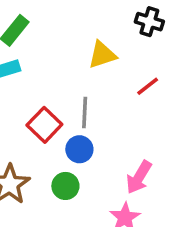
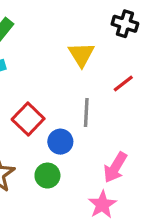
yellow triangle: (102, 55) -> (81, 54), turned -44
gray line: (85, 113) -> (86, 113), moved

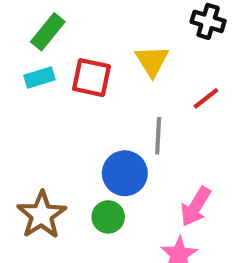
red square: (28, 119) -> (92, 78), moved, turned -32
blue circle: (60, 142) -> (125, 173), size x1.4

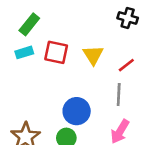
yellow triangle: (152, 61) -> (93, 55), moved
gray line: (158, 136) -> (119, 95), moved

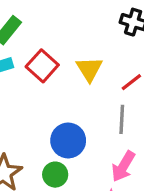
red square: (56, 52) -> (42, 66), turned 30

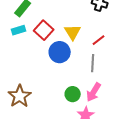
blue circle: (68, 140) -> (60, 52), moved
green circle: (55, 175) -> (73, 94), moved

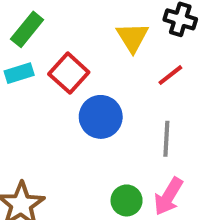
yellow triangle: (73, 32) -> (133, 37), moved
red line: (99, 40) -> (170, 75), moved

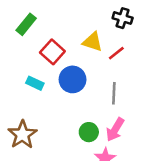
yellow triangle: (133, 37) -> (93, 42), moved, turned -40
cyan rectangle: (19, 73) -> (35, 83), moved, turned 42

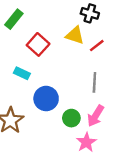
black cross: (123, 18) -> (90, 13), moved
blue circle: (73, 79) -> (46, 99), moved

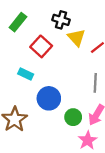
black cross: (90, 13) -> (61, 20), moved
yellow triangle: (75, 35) -> (76, 38), turned 30

